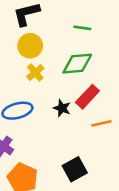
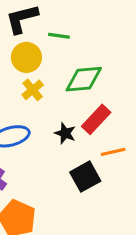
green line: (82, 28) -> (59, 36), moved
black square: (75, 169) -> (85, 177), moved

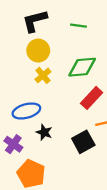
green line: (59, 36) -> (79, 26), moved
black star: (65, 133) -> (44, 132), moved

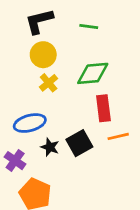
red rectangle: (92, 98) -> (103, 108), turned -50
black square: (83, 142) -> (79, 143), moved

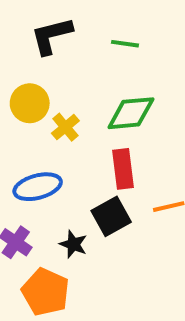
yellow circle: (43, 55) -> (30, 103), moved
red rectangle: (103, 108) -> (123, 169), moved
black star: (50, 147) -> (73, 244), moved

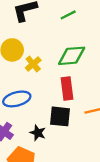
green line: (125, 44) -> (68, 15), turned -35
black square: (111, 216) -> (60, 116), turned 35

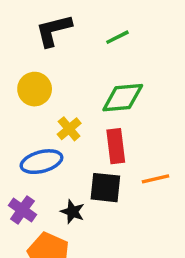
yellow cross: (33, 64) -> (69, 129), moved

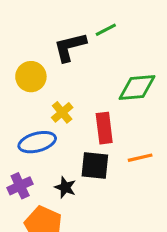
black L-shape: (54, 30) -> (70, 47), moved
green diamond: (123, 98) -> (137, 88), moved
purple cross: (22, 210) -> (20, 186), turned 30

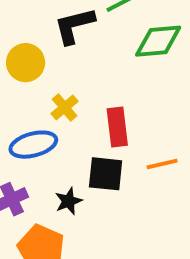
green diamond: (137, 88) -> (158, 41), moved
black star: (65, 187) -> (68, 201), turned 30

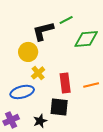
yellow circle: (26, 63) -> (28, 52), moved
orange line: (162, 164) -> (91, 85), moved

